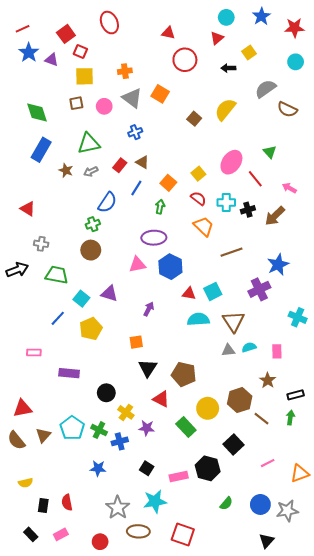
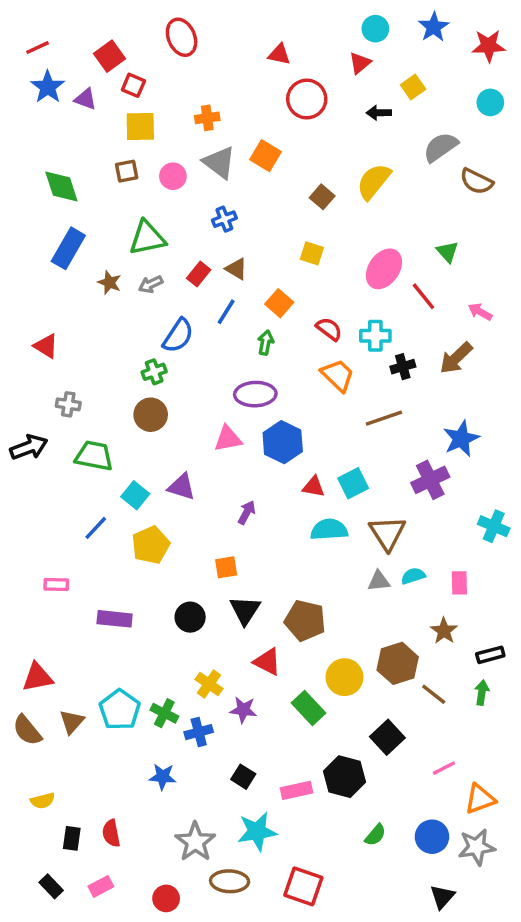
yellow square: (198, 174) -> (312, 253), moved, turned -32
black cross: (248, 210) -> (403, 367), moved
black circle: (106, 393) -> (190, 617), moved
orange triangle: (300, 473) -> (480, 799), moved

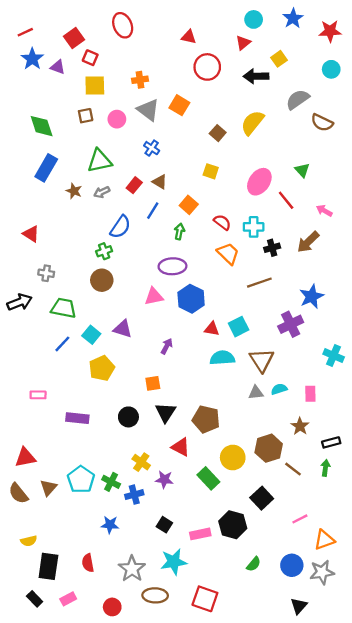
black arrow: (379, 113) -> (256, 76), size x1.5
blue cross: (224, 219) -> (152, 148), turned -35
blue line: (96, 528) -> (62, 344), moved
red semicircle: (111, 833) -> (88, 563), moved
black rectangle: (72, 838) -> (48, 566), size x1.6

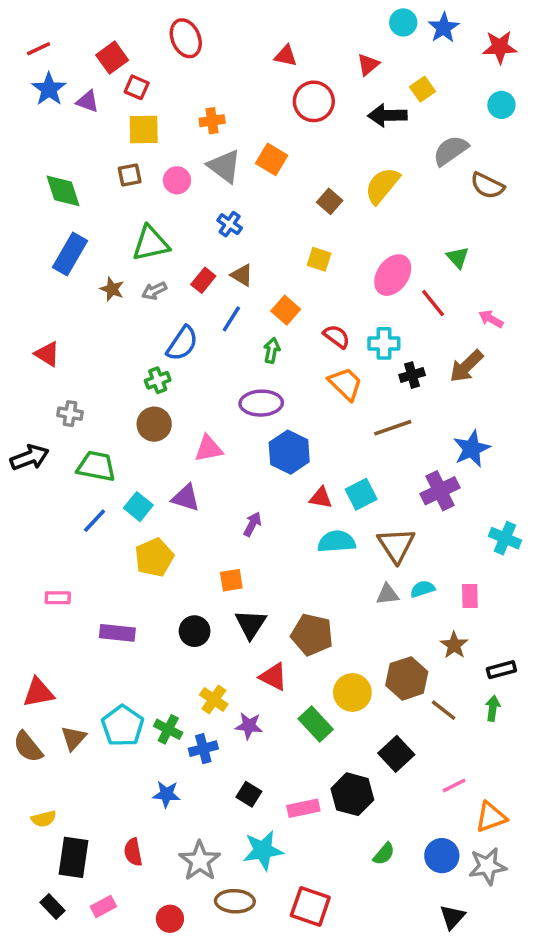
cyan circle: (254, 19) -> (403, 22), moved
pink triangle: (154, 296) -> (209, 449), moved

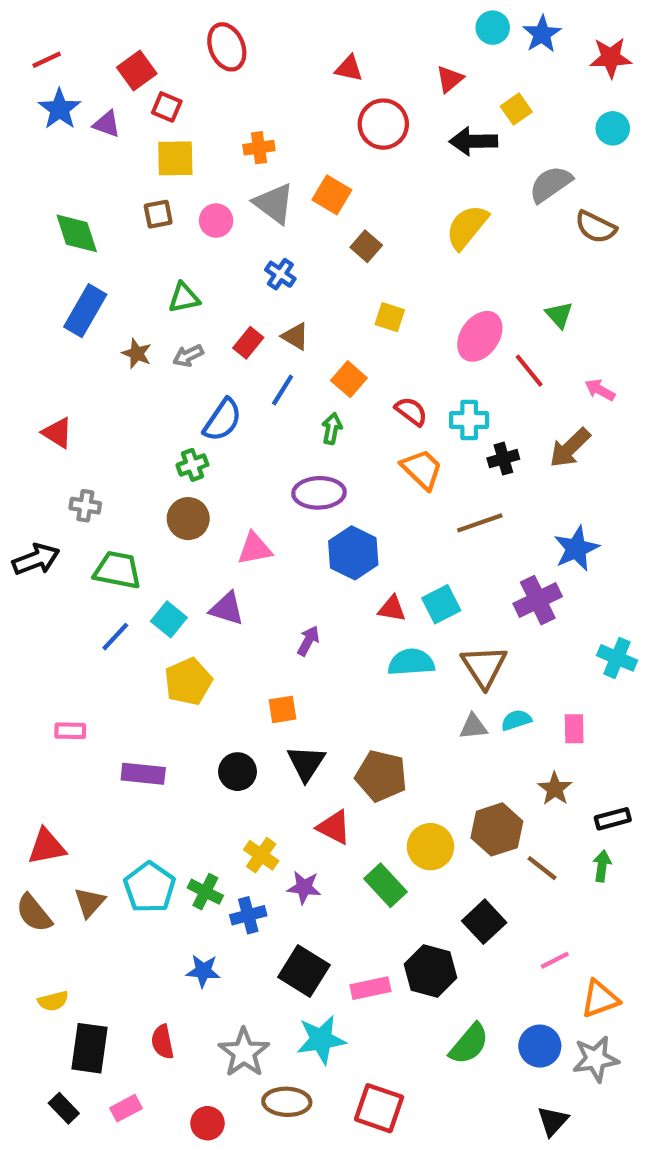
brown square: (330, 201) -> (366, 246), moved
green triangle: (151, 243) -> (184, 298), size x0.7
black square: (249, 794) -> (304, 971), size x1.6
green semicircle: (384, 854) -> (469, 1044), size x1.5

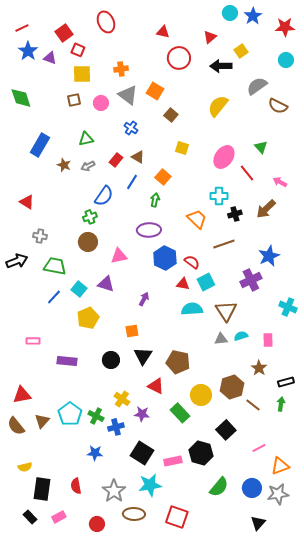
green diamond: (77, 233) -> (21, 98), moved
red semicircle: (411, 411) -> (192, 262), moved

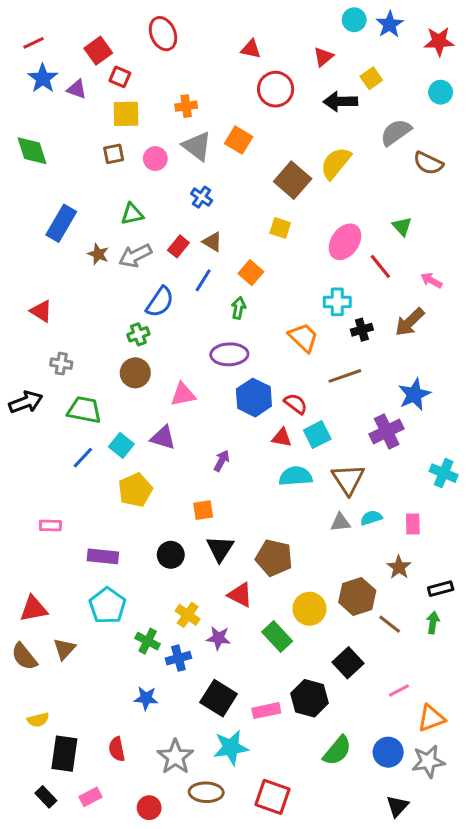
brown square: (171, 115) -> (293, 180), moved, size x1.6
gray arrow: (88, 166) -> (135, 256), size x1.5
cyan pentagon: (70, 414) -> (108, 606), moved

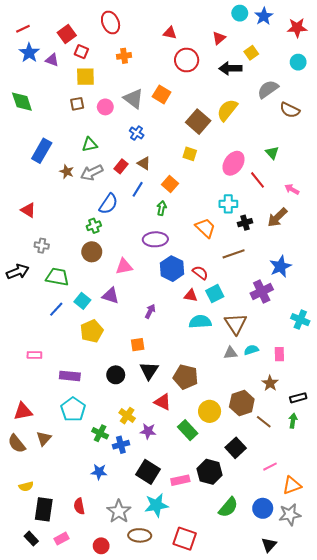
orange cross: (186, 106) -> (124, 56), moved

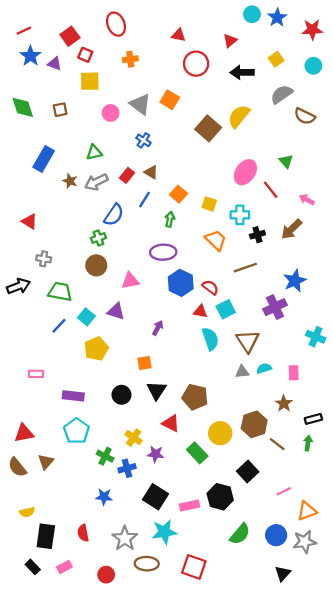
yellow square: (251, 53) -> (276, 59), moved
brown square: (77, 104) -> (60, 110), moved
yellow square: (190, 154) -> (209, 204), moved
cyan semicircle: (200, 322) -> (210, 339), turned 75

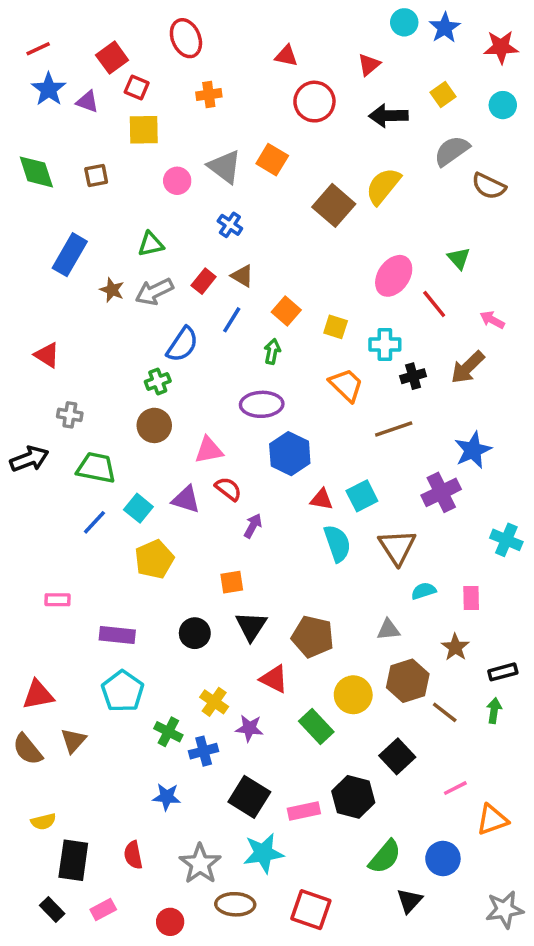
red semicircle: (210, 287) -> (228, 489), moved
gray triangle: (242, 372) -> (388, 630), moved
gray star: (305, 542) -> (505, 910), moved
black triangle: (283, 574) -> (410, 901), moved

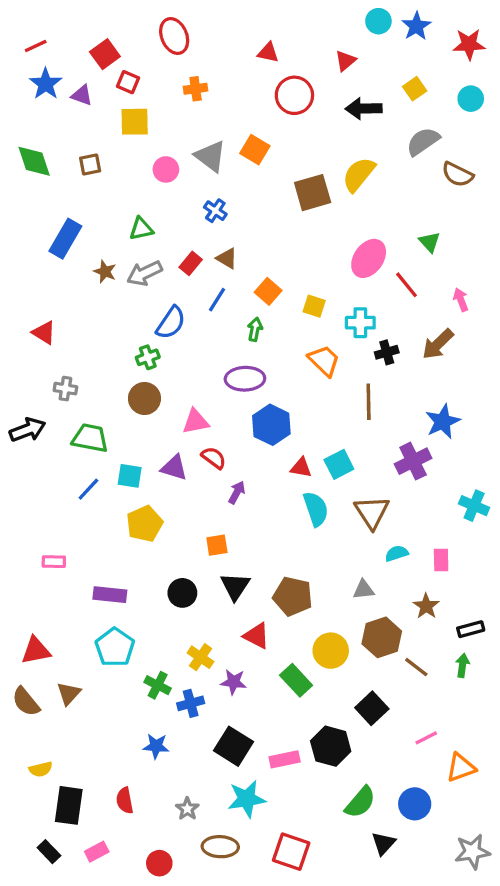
brown square: (334, 205) -> (313, 193), turned 33
pink arrow: (492, 320) -> (461, 300), turned 40
brown line: (394, 429) -> (369, 402), turned -72
cyan square: (138, 508) -> (130, 476), turned -30
gray star: (200, 864) -> (187, 809), size x0.6

